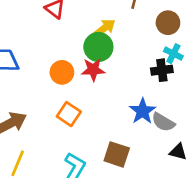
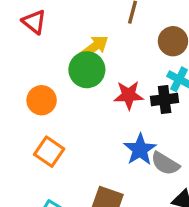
red star: (93, 70) -> (129, 95), moved

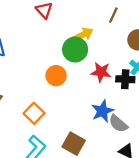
orange circle: (42, 100) -> (56, 76), moved
orange square: (49, 152) -> (34, 113), moved

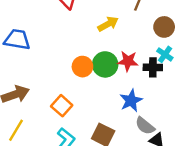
green circle: (75, 50) -> (105, 64), moved
gray semicircle: (118, 124) -> (145, 126), moved

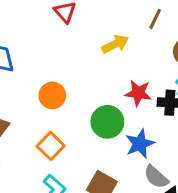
green circle: (105, 64) -> (107, 122), moved
orange circle: (82, 67) -> (52, 95), moved

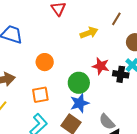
blue star: (140, 144) -> (80, 103), moved
orange square: (51, 146) -> (40, 95), turned 30

